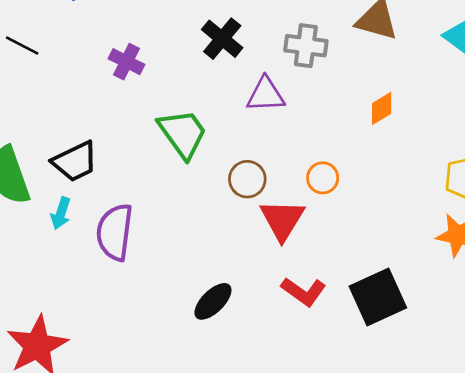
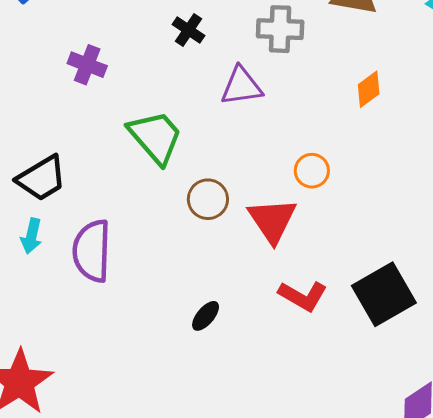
black cross: (222, 39) -> (189, 30), size x0.7
brown circle: (247, 179) -> (208, 199), moved
black ellipse: (213, 301) -> (206, 316), size x0.7

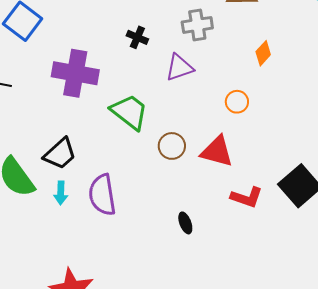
purple cross: (87, 65) -> (75, 73), size x1.8
orange circle: (312, 171) -> (237, 102), moved
red triangle: (272, 220) -> (217, 152), turned -30
black ellipse: (206, 316) -> (185, 223), turned -50

